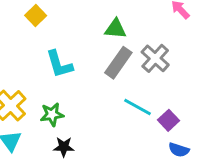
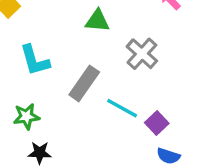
gray rectangle: (118, 63) -> (84, 83), moved

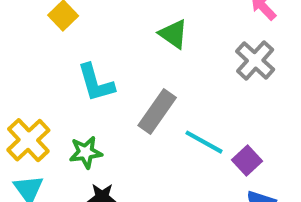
green triangle: (97, 21) -> (173, 34), turned 30
gray cross: (142, 54) -> (255, 60), moved

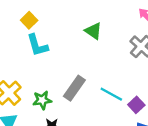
cyan L-shape: (96, 83) -> (37, 45), moved
gray rectangle: (157, 111) -> (74, 88), moved

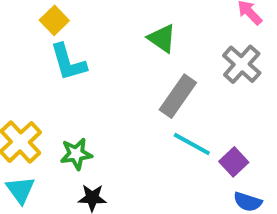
gray rectangle: (74, 88) -> (178, 96), moved

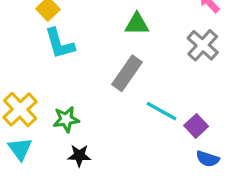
green triangle: (162, 38) -> (137, 24), turned -35
gray rectangle: (178, 96) -> (127, 73), moved

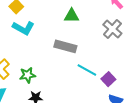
cyan L-shape: (60, 44) -> (23, 28), turned -45
gray rectangle: (127, 73) -> (65, 46), turned 70

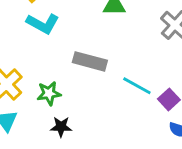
gray rectangle: (65, 46) -> (90, 61), moved

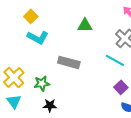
cyan line: (137, 86) -> (115, 60), moved

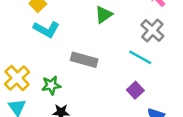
green triangle: (85, 25) -> (104, 15), turned -35
purple square: (121, 87) -> (135, 90), moved

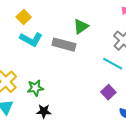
gray rectangle: (84, 60) -> (64, 45), moved

